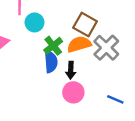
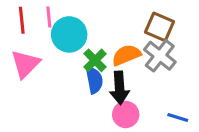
cyan circle: (35, 22) -> (69, 34), size x1.5
brown square: (85, 24) -> (159, 27), moved
black arrow: (71, 70) -> (120, 88), size x1.5

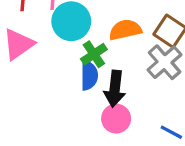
orange semicircle: (126, 55) -> (125, 30), moved

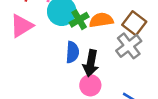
green cross: (94, 54) -> (79, 20), moved

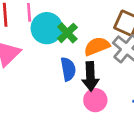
orange semicircle: (101, 20) -> (97, 46), moved

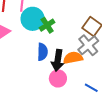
orange semicircle: (97, 46) -> (73, 58), moved

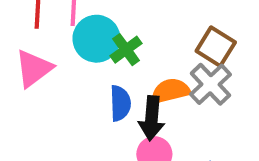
orange semicircle: (73, 58) -> (170, 91), moved

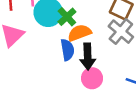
orange semicircle: (170, 91) -> (79, 33), moved

